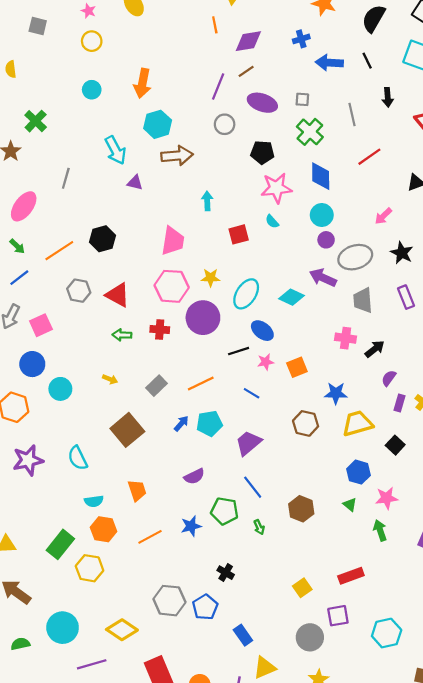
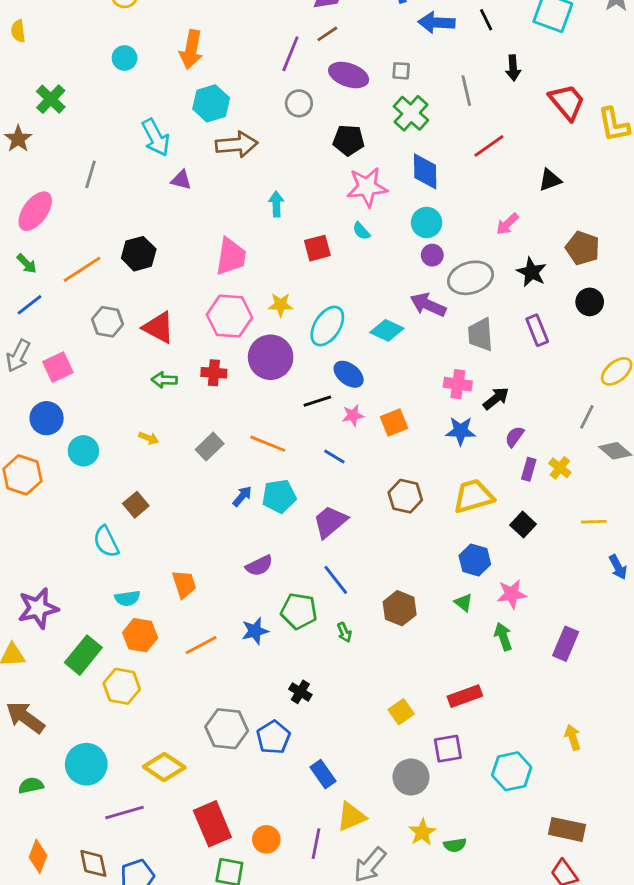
orange line: (201, 384) -> (268, 444), turned 48
blue star: (336, 393) -> (461, 431), moved
brown square: (127, 430) -> (136, 505), moved, size x0.6
purple star: (28, 460) -> (38, 608), moved

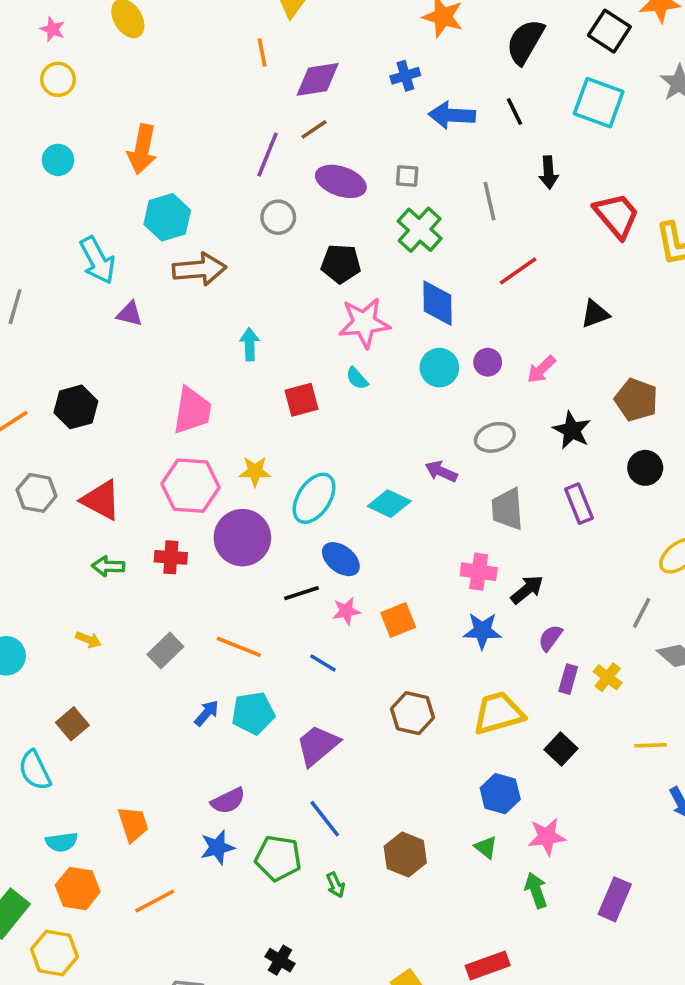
purple circle: (432, 255) -> (488, 362), moved
gray ellipse: (471, 278) -> (495, 437), size x0.7
purple arrow: (428, 305) -> (441, 471), size x0.7
blue star: (255, 631) -> (217, 847), moved

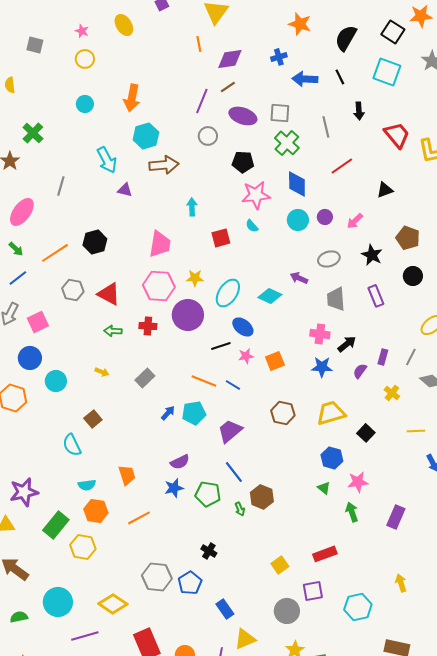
gray square: (407, 176) -> (280, 113), size x1.5
orange line: (239, 647) -> (204, 381), moved
purple rectangle: (568, 679) -> (383, 357), moved
brown hexagon: (405, 855) -> (262, 497), moved

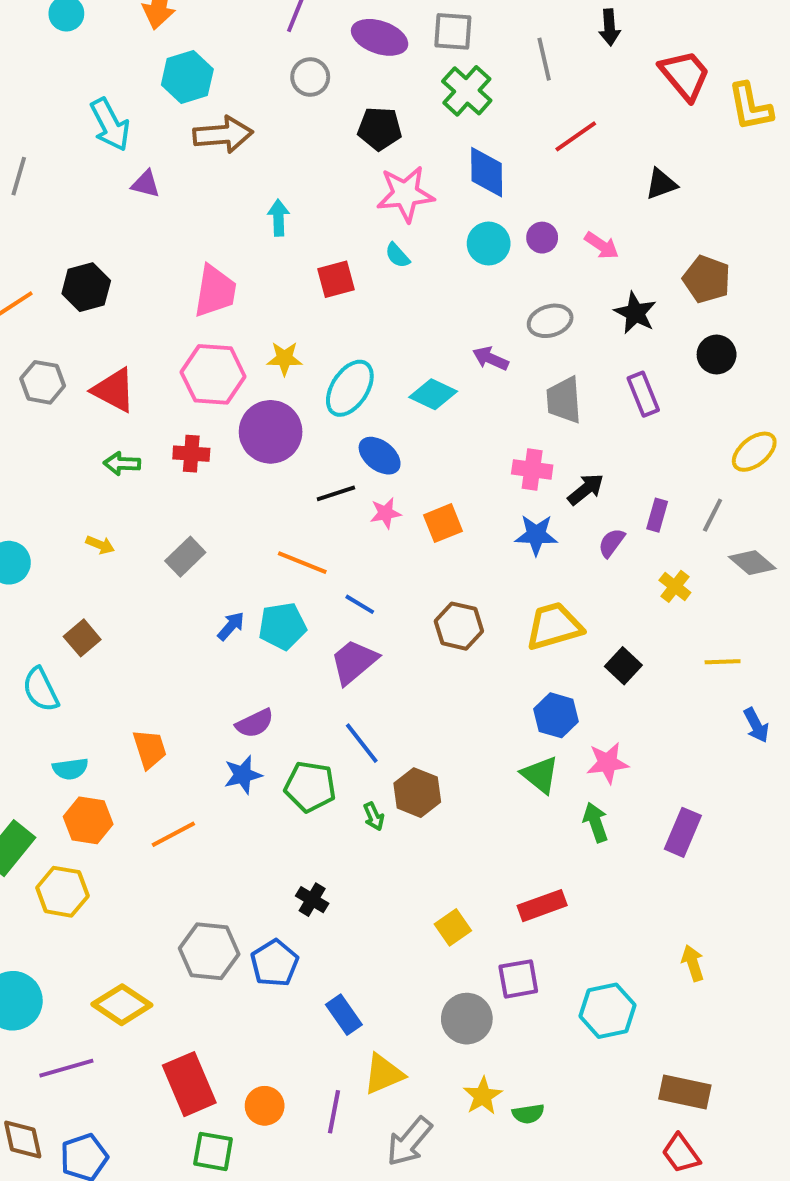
pink arrow: (355, 221) -> (602, 246), turned -102
blue line: (233, 385) -> (360, 604), moved
green triangle: (324, 488) -> (540, 775), size x1.5

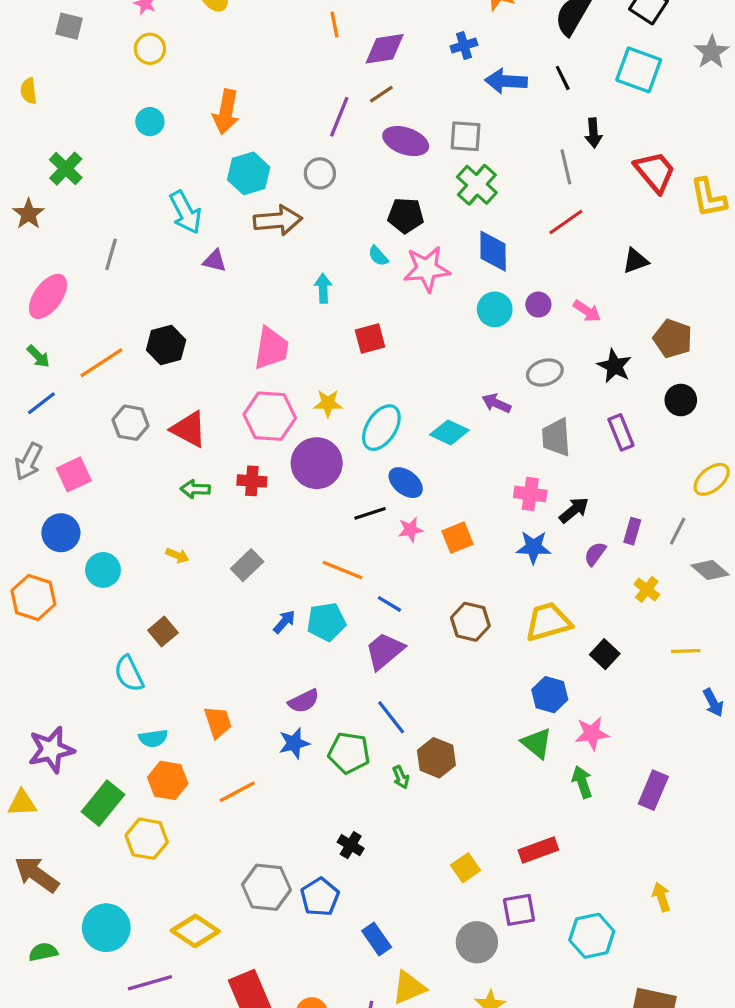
gray line: (544, 59) -> (566, 167), moved
gray circle: (310, 77) -> (320, 173), moved
cyan semicircle: (397, 255) -> (378, 256), moved

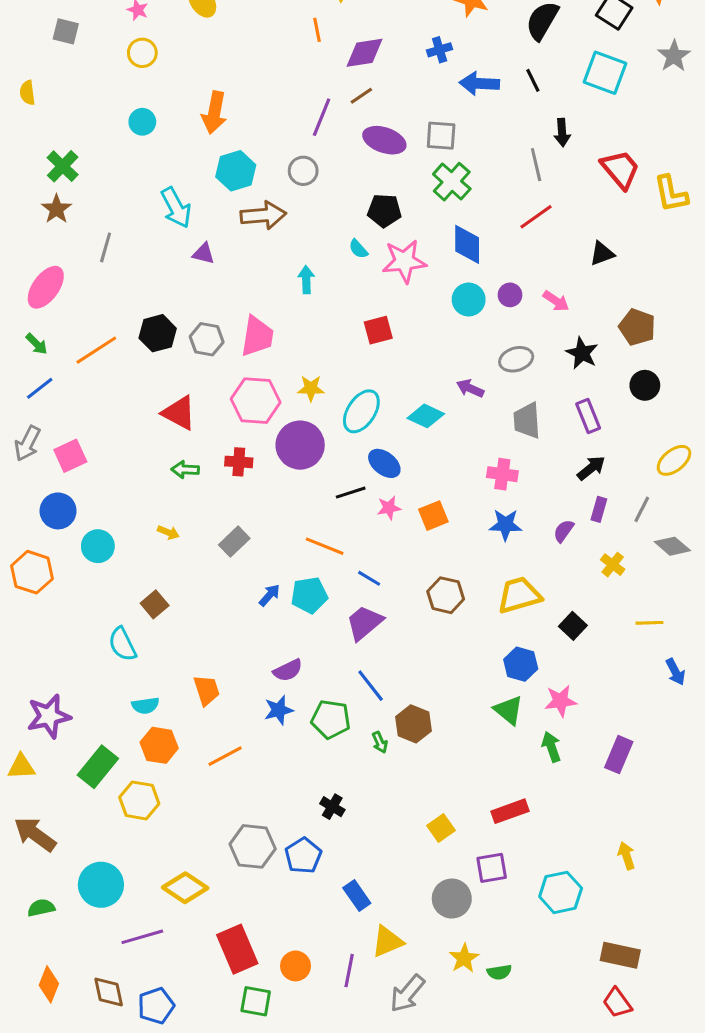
brown star: (29, 214) -> (56, 209), moved
red square: (370, 339) -> (378, 330), moved
gray hexagon: (131, 423) -> (207, 339), moved
black arrow: (574, 510) -> (591, 468), moved

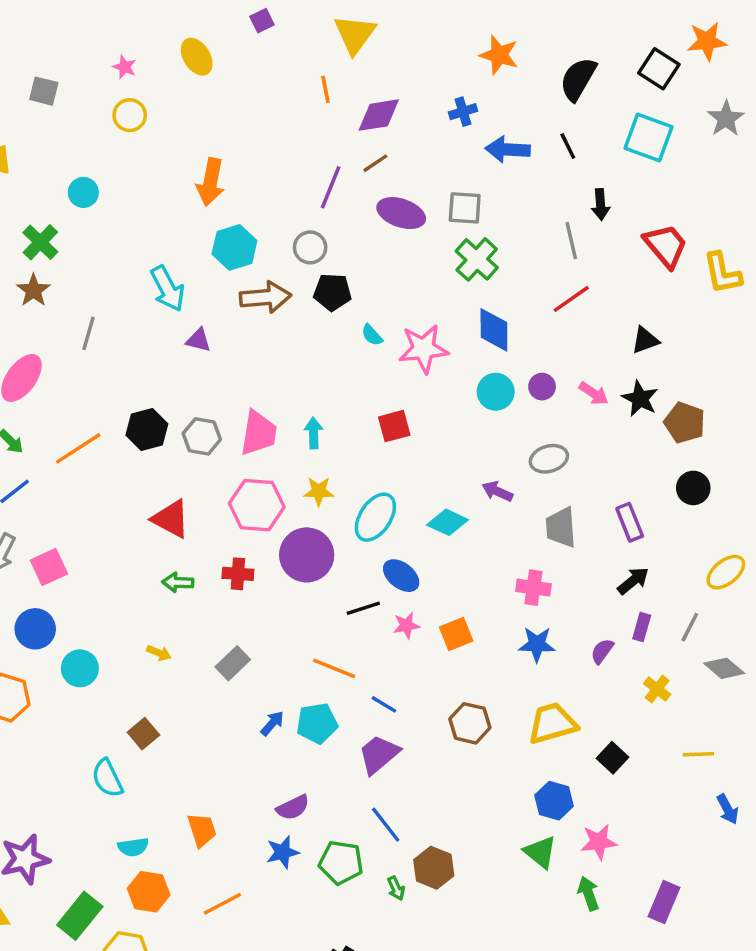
cyan circle: (142, 122) -> (83, 192), moved
black pentagon: (384, 211) -> (332, 292), moved
cyan arrow: (306, 280) -> (314, 433), moved
black star: (582, 353) -> (640, 399), moved

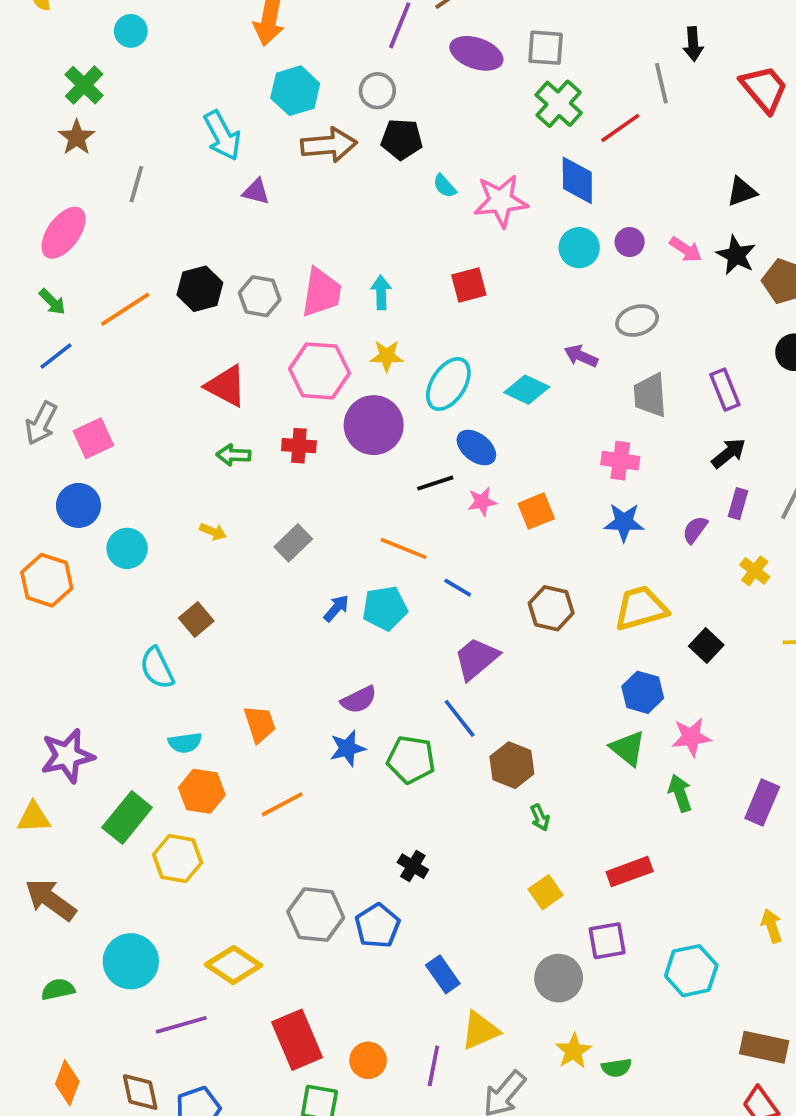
red line: (571, 299) -> (620, 128), moved
purple trapezoid: (379, 754) -> (476, 659), moved
green arrow: (396, 888) -> (540, 817), moved

